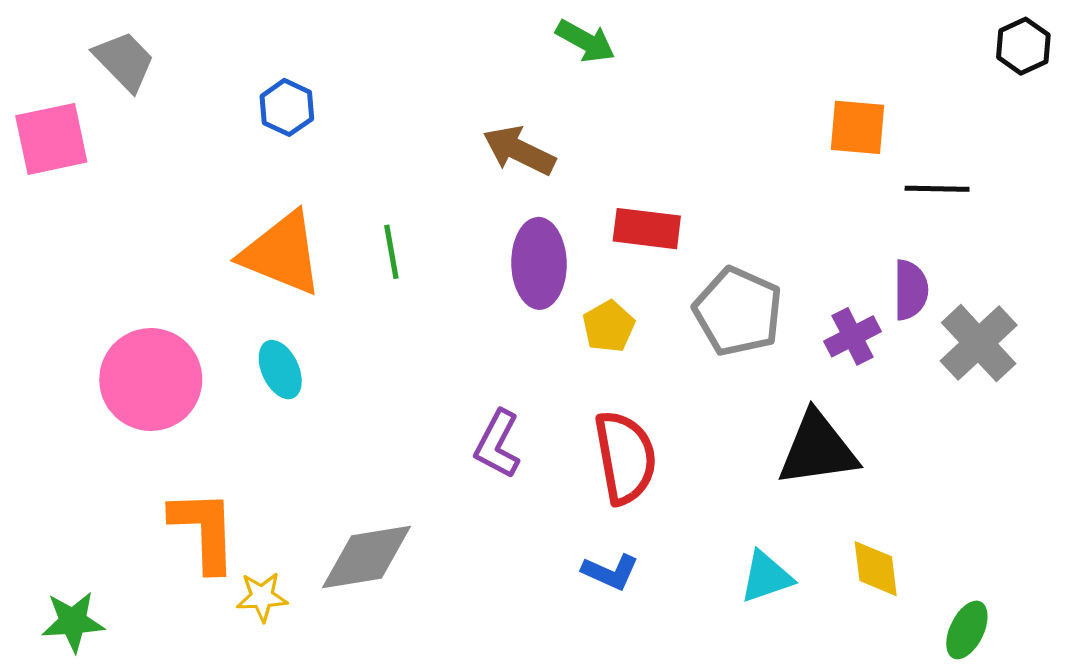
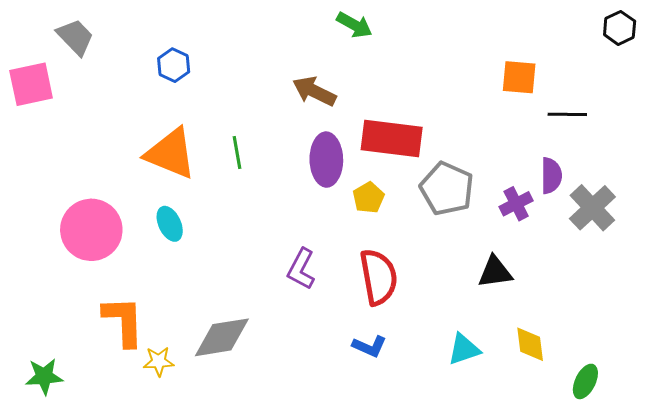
red rectangle: (647, 229) -> (392, 138), size x1.5
black triangle: (818, 449) -> (495, 272), size x0.7

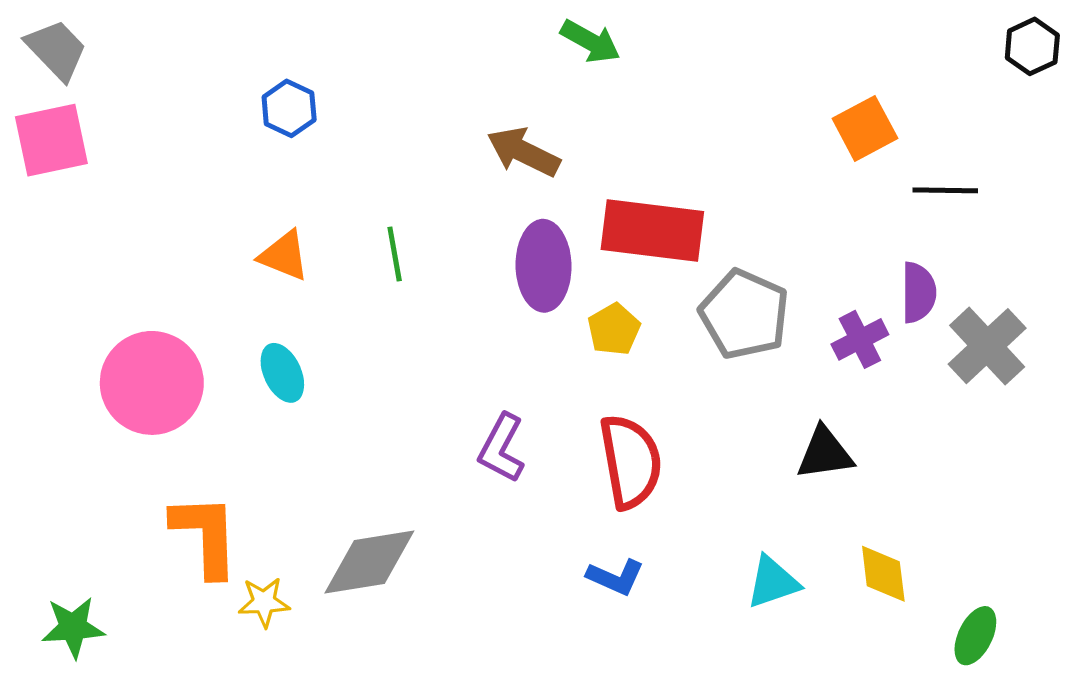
gray trapezoid: (75, 37) -> (56, 50), moved
orange square: (519, 77) -> (865, 128), turned -33
orange triangle: (171, 154) -> (284, 256), size x0.6

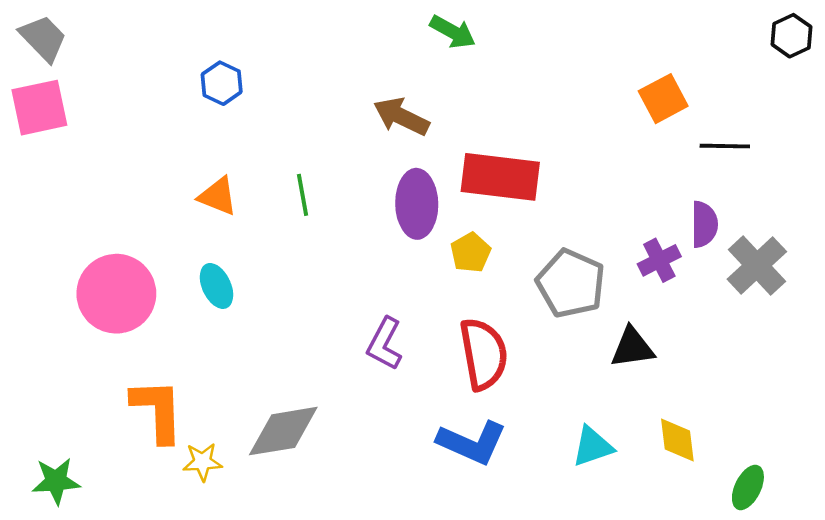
gray pentagon: (744, 314) -> (571, 283), moved
blue L-shape: (616, 577) -> (472, 443), size x1.6

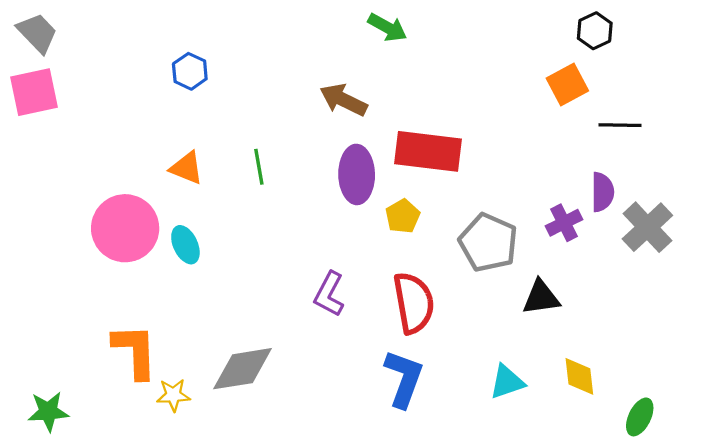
black hexagon: (792, 36) -> (595, 31), moved
pink circle: (116, 294) -> (125, 228), moved
blue L-shape: (472, 443) -> (404, 379), turned -94

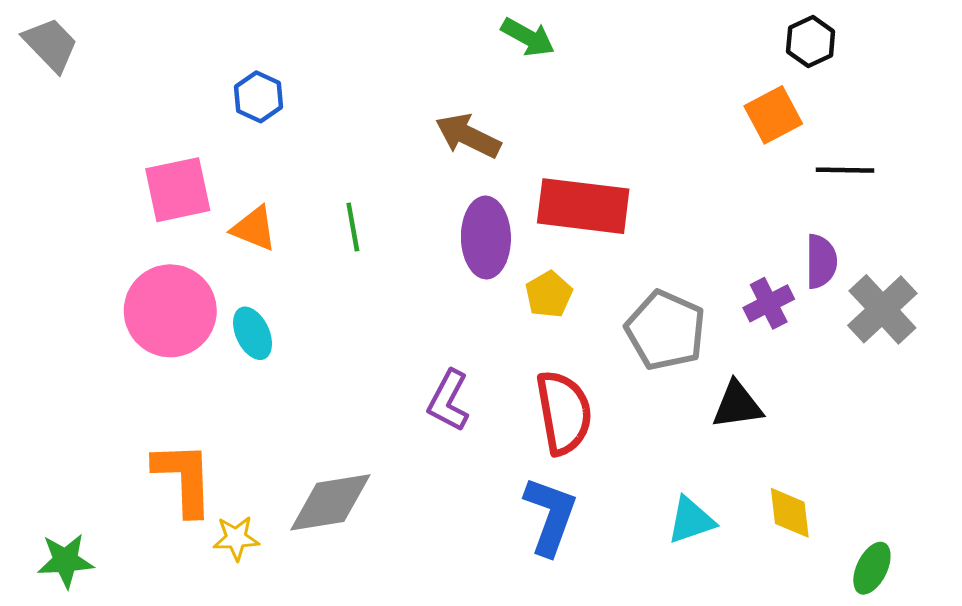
pink square: (34, 92) -> (178, 190), moved

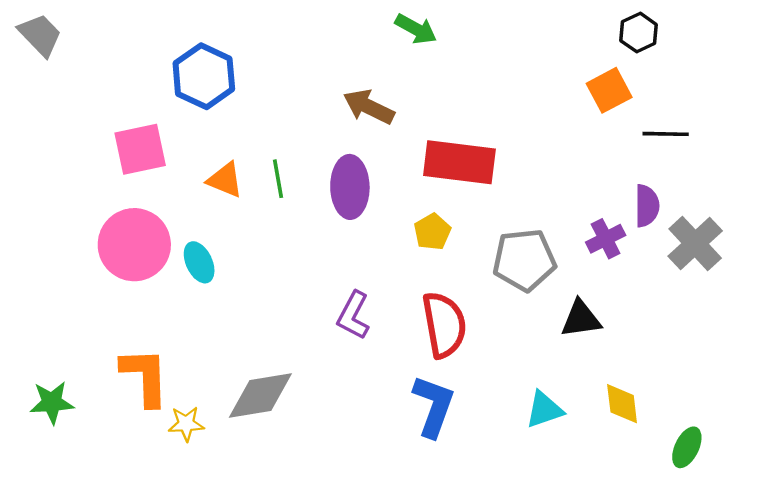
blue hexagon: (259, 97) -> (204, 76), size x1.6
orange triangle: (254, 229) -> (225, 180), moved
purple ellipse: (486, 238) -> (350, 187), moved
gray pentagon: (665, 330) -> (524, 260), turned -30
green star: (66, 561) -> (52, 403), moved

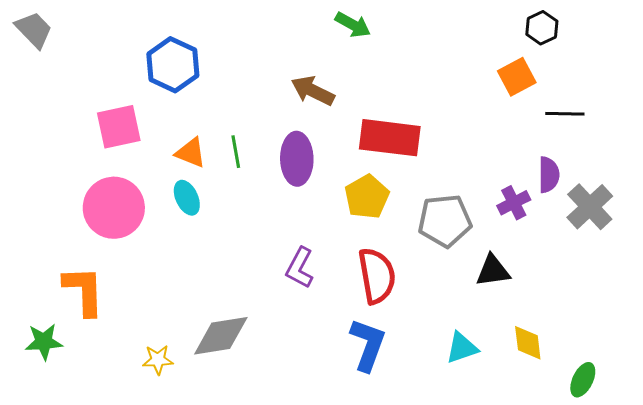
yellow pentagon: (432, 232) -> (367, 197), size x1.4
cyan ellipse: (199, 262) -> (187, 198), moved
orange L-shape: (145, 377) -> (84, 291), moved

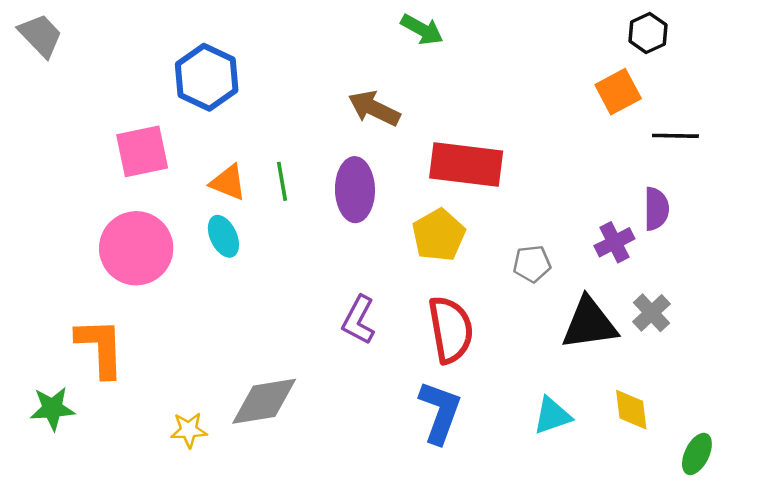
gray cross: (590, 207) -> (652, 313), moved, size x0.7
gray pentagon: (445, 221) -> (532, 264), size x0.6
black triangle: (493, 271) -> (589, 324), size x1.4

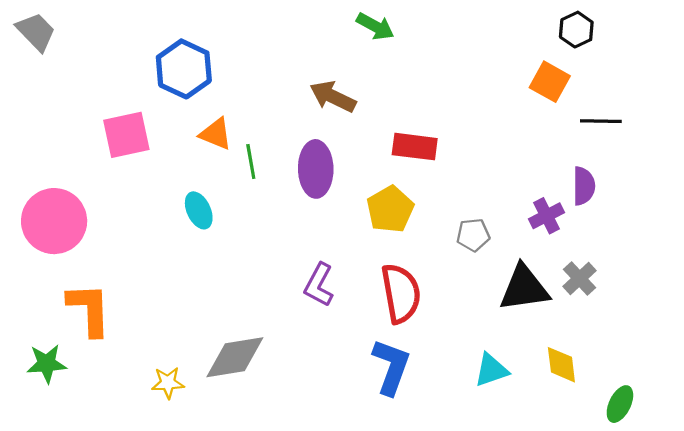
orange square: (618, 92) -> (550, 82), turned -33
red rectangle: (466, 165) -> (415, 147), size x0.7
orange triangle: (228, 182) -> (216, 134), moved
pink circle: (136, 248) -> (54, 221), moved

